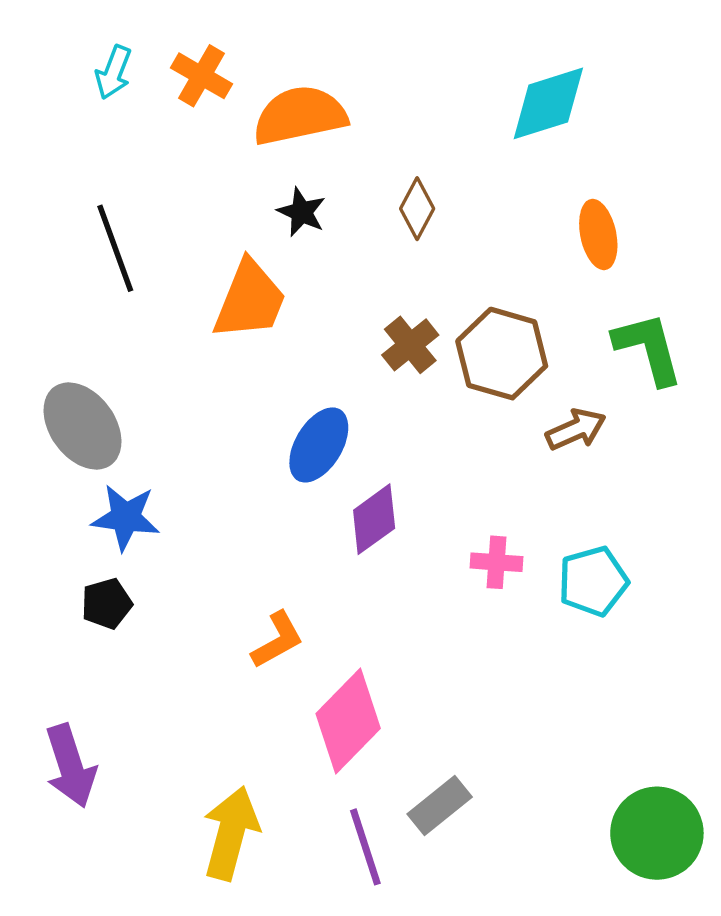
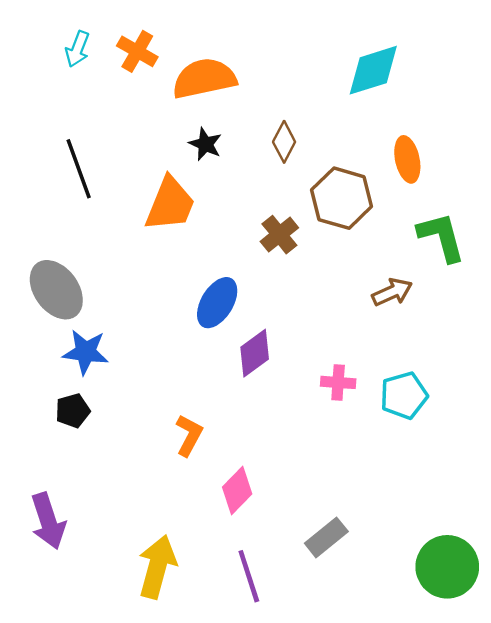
brown hexagon: (502, 354) -> (342, 198), moved
orange L-shape: (277, 640) -> (189, 435), turned -33
pink diamond: (348, 721) -> (237, 490), size x0.7
gray rectangle: (440, 806) -> (326, 537), moved

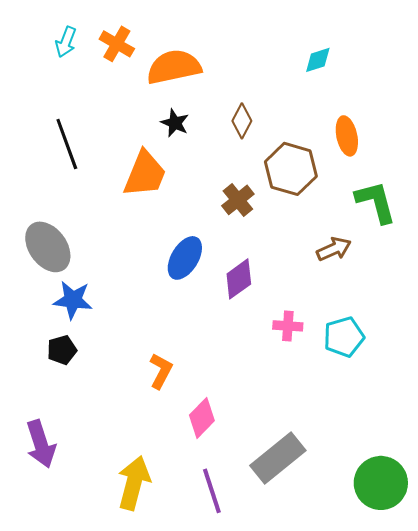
cyan diamond: (373, 70) -> (318, 60), size x0.6
purple diamond: (255, 353) -> (239, 279), moved
gray rectangle: (326, 537) -> (278, 458), size x1.5

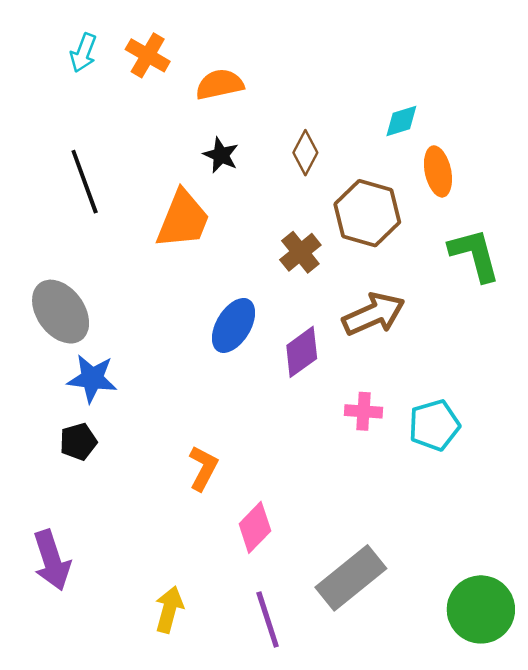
cyan diamond: (318, 60) -> (401, 121), moved
orange semicircle: (174, 67) -> (220, 84), size x0.7
brown arrow: (334, 249) -> (374, 314), moved, size x1.4
yellow arrow: (134, 483) -> (169, 609), size x0.7

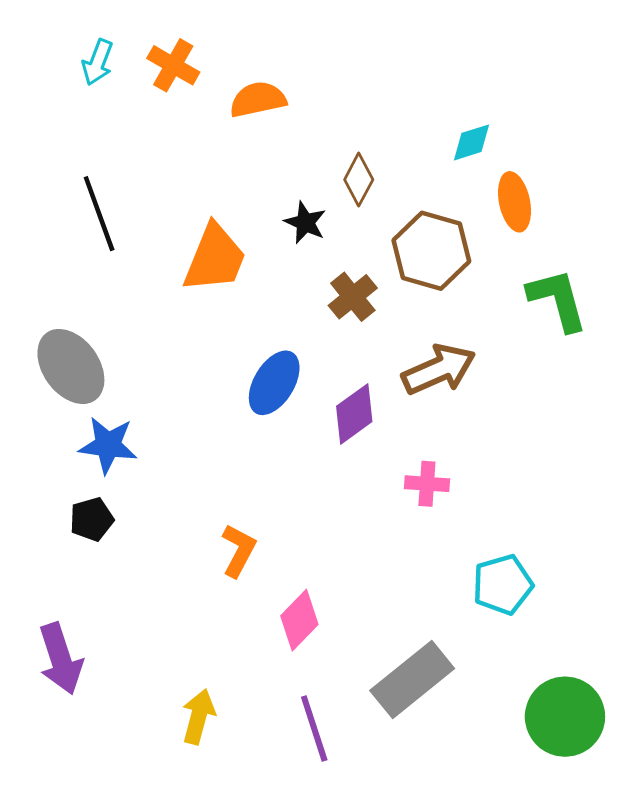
black star: (221, 155) -> (305, 223), moved
cyan pentagon: (434, 425) -> (503, 585), moved

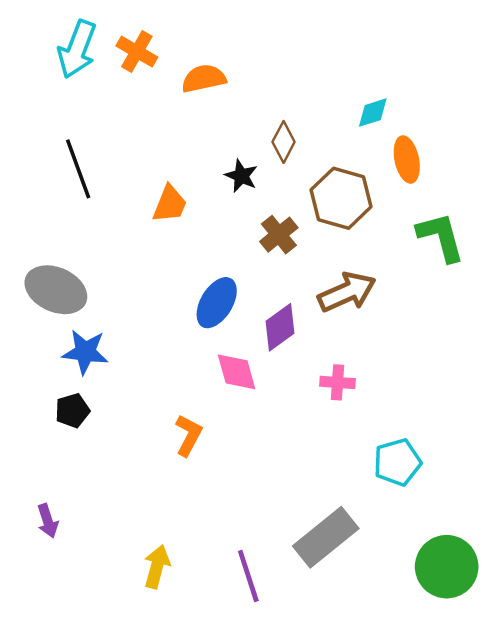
cyan arrow: (98, 62) -> (77, 49), size x1.6
orange trapezoid: (215, 258) -> (170, 204), size x0.7
gray ellipse: (71, 366) -> (56, 290), turned -30
pink diamond: (299, 620) -> (237, 372), moved, turned -60
purple arrow: (61, 659) -> (48, 521), size x0.6

